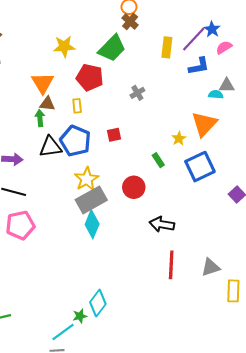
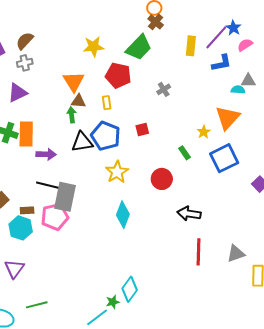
gray rectangle: (91, 200) -> (65, 197), moved, turned -48

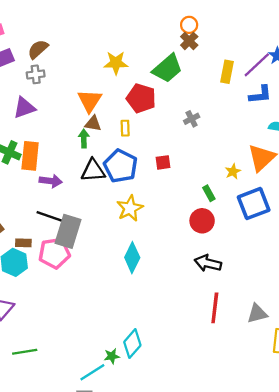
red circle: (162, 179) -> (202, 221), moved

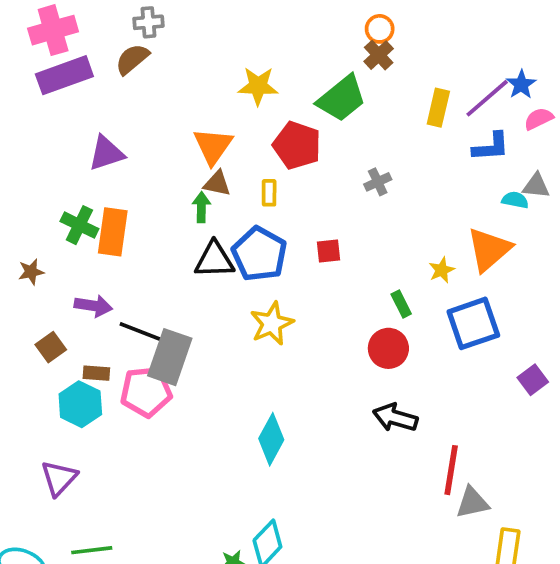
gray cross: (36, 74) -> (148, 22), moved
purple arrow: (51, 181) -> (93, 306), moved
cyan diamond: (132, 258) -> (271, 439), moved
red line: (215, 308) -> (451, 470), moved

